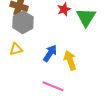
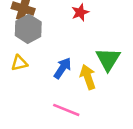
green triangle: (86, 17) -> (108, 59), moved

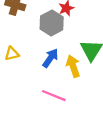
gray hexagon: (28, 29) -> (52, 23), moved

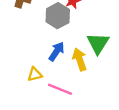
yellow triangle: (12, 54) -> (35, 74), moved

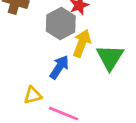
yellow arrow: (80, 59) -> (82, 43), moved, turned 40

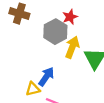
blue arrow: (59, 67) -> (46, 77), moved

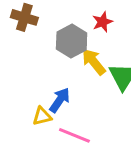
red star: (70, 17) -> (102, 22), moved
yellow arrow: (72, 47) -> (94, 62), turned -60

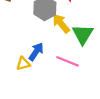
pink line: (74, 135) -> (68, 61), moved

